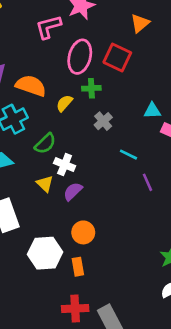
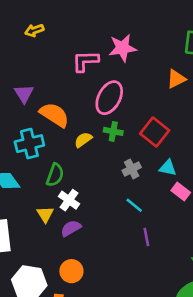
red square: (117, 57) -> (155, 132), moved
gray cross: (103, 121) -> (132, 169), moved
green semicircle: (45, 144) -> (55, 175), turned -40

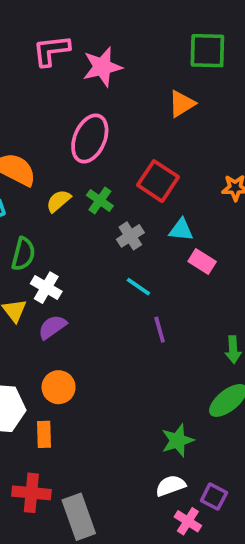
pink L-shape: (85, 61) -> (51, 50), moved
green cross: (113, 131) -> (100, 200), moved, turned 30

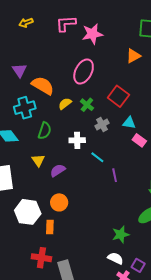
cyan line: (138, 287) -> (97, 157), moved
white cross: (46, 288) -> (77, 140), moved, turned -35
white semicircle: (171, 486) -> (115, 258), turned 42

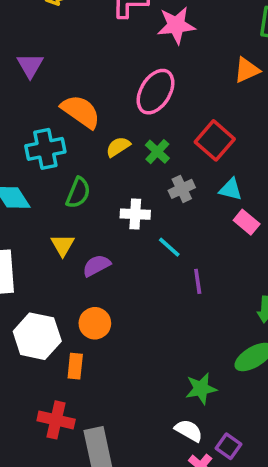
purple triangle: (20, 70) -> (30, 66), moved

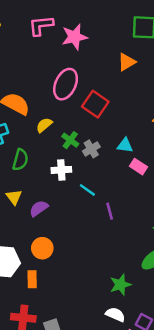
red square: (215, 140) -> (95, 104), moved
green cross: (157, 152) -> (70, 140), moved

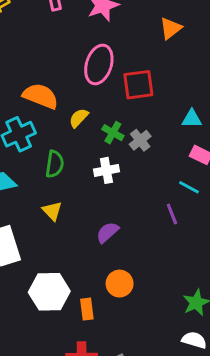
red square: (95, 104) -> (138, 85), turned -35
cyan triangle: (125, 145) -> (192, 119), moved
cyan line: (87, 190) -> (189, 187), moved
purple semicircle: (39, 208) -> (107, 232), moved
orange circle: (42, 248) -> (120, 284), moved

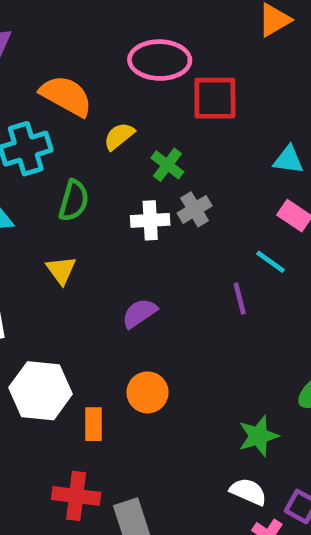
pink ellipse: (99, 64) -> (160, 60), turned 66
gray cross: (140, 140) -> (195, 209), moved

